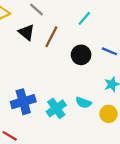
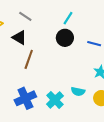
brown line: (51, 37) -> (29, 59), moved
black circle: (81, 55) -> (65, 38), moved

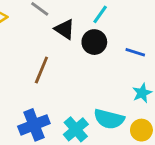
black triangle: (19, 38) -> (65, 29), moved
cyan semicircle: (78, 91) -> (109, 119), size x1.5

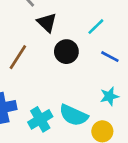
cyan line: (100, 14) -> (96, 27), moved
black circle: (94, 42) -> (66, 52), moved

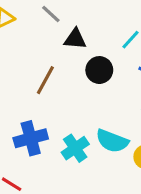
black triangle: (47, 23) -> (75, 39), turned -35

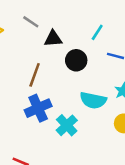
blue cross: (31, 138) -> (38, 108), moved
cyan semicircle: (112, 141) -> (93, 100), moved

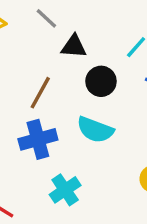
cyan semicircle: (93, 100) -> (95, 130), moved
cyan cross: (67, 125) -> (65, 190), moved

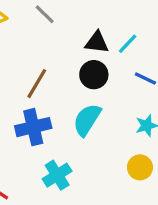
black triangle: (74, 46) -> (97, 42), moved
cyan semicircle: (95, 130) -> (87, 120), turned 100

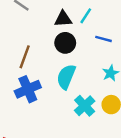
cyan cross: (57, 175) -> (85, 106), moved

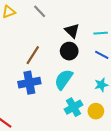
cyan line: (86, 16) -> (101, 33), moved, turned 40
black triangle: (63, 19) -> (72, 31), turned 35

